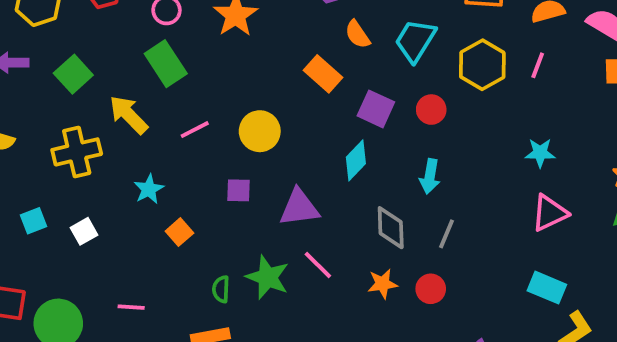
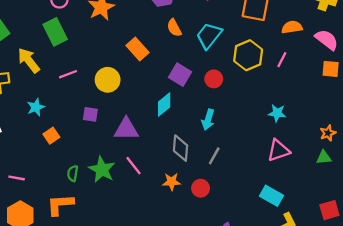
orange rectangle: (323, 74) -> (137, 49), moved

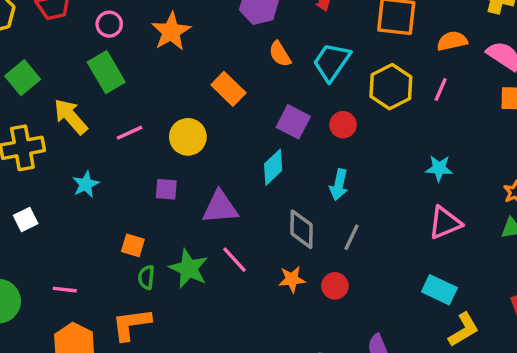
orange square: (51, 136) -> (133, 245), moved, turned -35

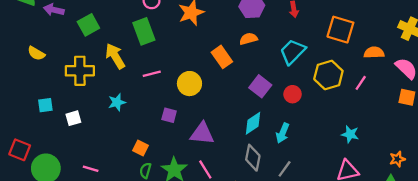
orange semicircle: (280, 54) -> (248, 39), moved, turned 96
cyan diamond: (273, 167) -> (253, 123), moved

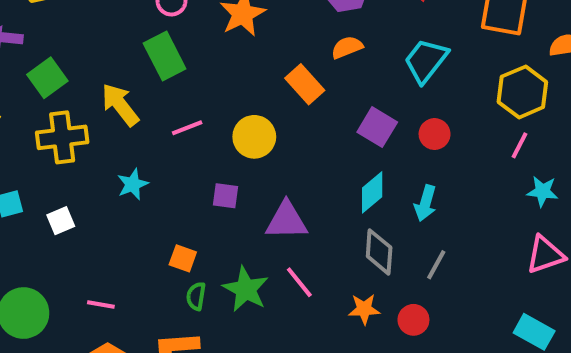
green square: (88, 25) -> (47, 78), moved
yellow hexagon: (328, 75) -> (522, 92), moved
pink line: (361, 83) -> (520, 145), moved

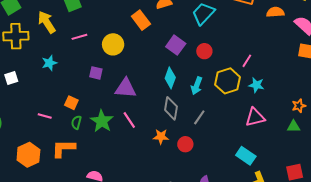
yellow hexagon: (522, 92) -> (228, 81), moved
cyan diamond: (372, 192) -> (170, 78), turned -35
pink line: (101, 304) -> (45, 116), moved

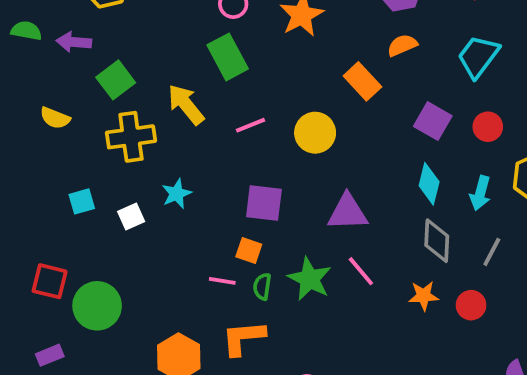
cyan star: (49, 63) -> (177, 194), moved
purple square: (96, 73) -> (264, 203), moved, size x1.5
pink line: (45, 116) -> (222, 281), moved

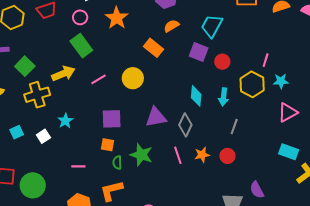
yellow arrow: (186, 104) -> (63, 74), turned 115
purple square: (433, 121) -> (199, 52), moved
gray diamond: (437, 241) -> (185, 125), moved, turned 30
pink line: (361, 271) -> (178, 155), moved, turned 30
pink line: (222, 281) -> (78, 166), moved

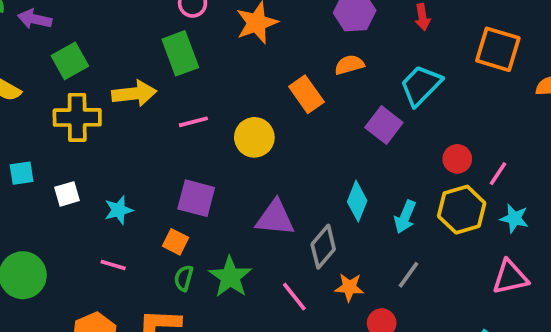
red circle: (222, 62) -> (457, 159), moved
cyan star: (65, 121) -> (119, 210), moved
pink line: (178, 155) -> (294, 297), turned -36
orange star: (202, 155) -> (349, 287), moved

